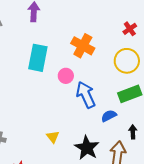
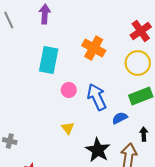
red cross: (130, 29) -> (141, 31), size x1.5
pink circle: (66, 76) -> (69, 90), moved
yellow triangle: (53, 137) -> (68, 128), moved

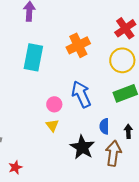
orange cross: (94, 48) -> (78, 45), turned 35
pink circle: (69, 90) -> (54, 104), moved
blue semicircle: (120, 118) -> (104, 126), moved, turned -63

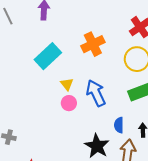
cyan rectangle: (33, 57) -> (48, 56), turned 36
yellow triangle: (52, 125) -> (67, 84), moved

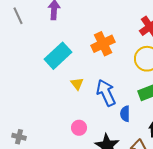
pink circle: (69, 103) -> (79, 128), moved
blue semicircle: (119, 125) -> (125, 114), moved

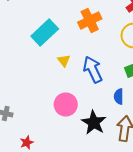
blue semicircle: (125, 114) -> (119, 96), moved
pink circle: (79, 128) -> (66, 104), size x1.5

